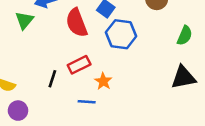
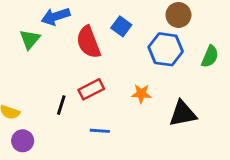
blue hexagon: (121, 34) -> (166, 49), moved
black triangle: (183, 77) -> (183, 114), moved
orange star: (103, 81) -> (141, 94), moved, turned -30

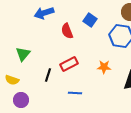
green triangle: (30, 39) -> (23, 54), moved
red semicircle: (88, 42) -> (67, 31), size x0.7

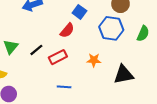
red semicircle: (67, 31) -> (67, 30), moved, turned -119
black line: (48, 75) -> (36, 50), moved, turned 32

